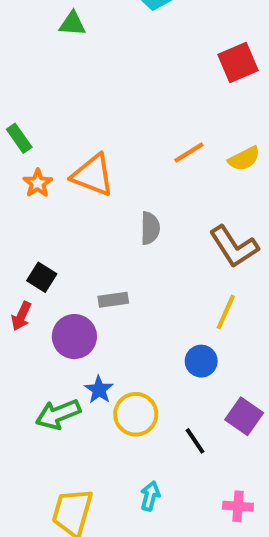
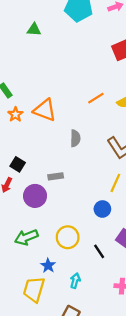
blue star: (99, 390) -> (48, 266), moved

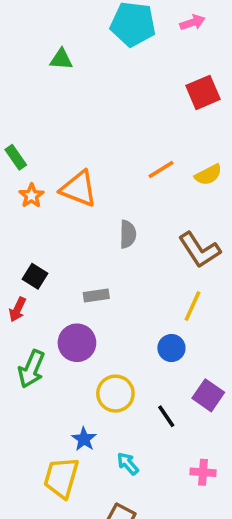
purple circle: (35, 196) -> (77, 343), moved
green arrow: (26, 237) -> (31, 369), moved, turned -45
cyan arrow: (75, 281) -> (128, 464), turned -56

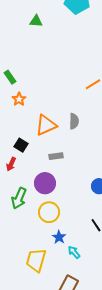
orange triangle: (79, 189) -> (46, 125), moved, turned -45
yellow circle: (115, 394) -> (49, 212), moved
blue star: (84, 439) -> (59, 237), moved

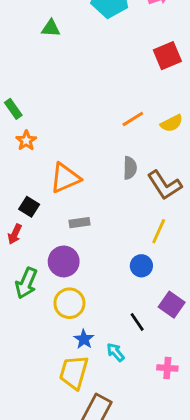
gray semicircle: (74, 121) -> (130, 168), moved
cyan arrow: (74, 252) -> (116, 352), moved
yellow trapezoid: (36, 260) -> (74, 372), moved

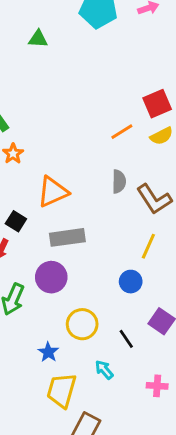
red square: (167, 56) -> (157, 104), moved
gray rectangle: (80, 223) -> (67, 237), size x1.6
yellow circle: (69, 303) -> (82, 324), moved
blue star: (84, 339) -> (48, 352), moved

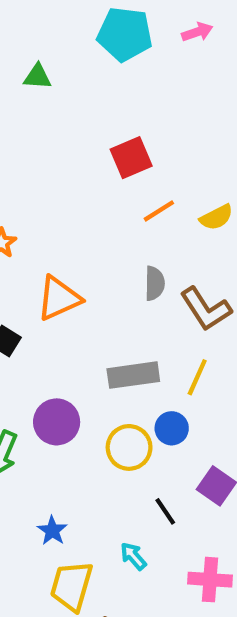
red square: (157, 104) -> (131, 158), moved
gray rectangle: (67, 237) -> (133, 375), moved
yellow circle: (82, 324) -> (129, 447), moved
pink cross: (157, 386) -> (210, 580), size x1.4

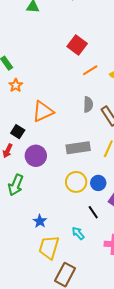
red square: (131, 158) -> (77, 45), turned -30
purple circle: (57, 422) -> (36, 156), moved
blue circle: (172, 428) -> (98, 183), moved

